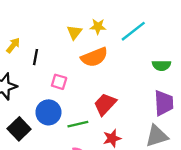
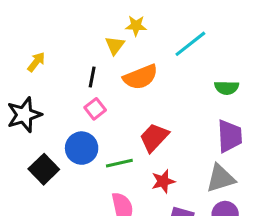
yellow star: (98, 27) -> (136, 26), moved
black line: (36, 57) -> (92, 77), moved
pink square: (59, 82) -> (95, 109), turned 35

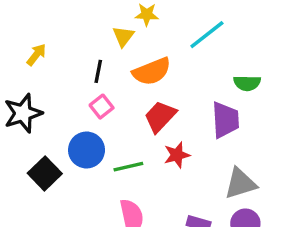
purple trapezoid: (230, 136) -> (225, 120), moved
red trapezoid: (154, 137) -> (160, 117), moved
red star: (163, 181) -> (177, 155), moved

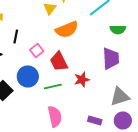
black line: (98, 71) -> (16, 36), moved
green semicircle: (247, 83) -> (118, 30), moved
red trapezoid: (160, 117) -> (59, 62), moved, turned -70

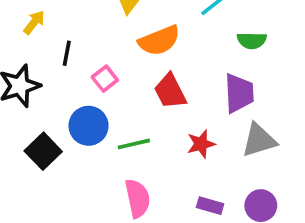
red trapezoid: (59, 62) -> (170, 91), moved
red star: (82, 80) -> (201, 144), moved
gray triangle: (120, 96) -> (259, 140), moved

